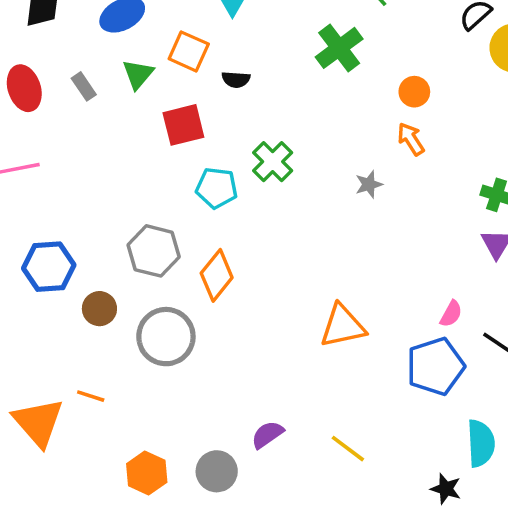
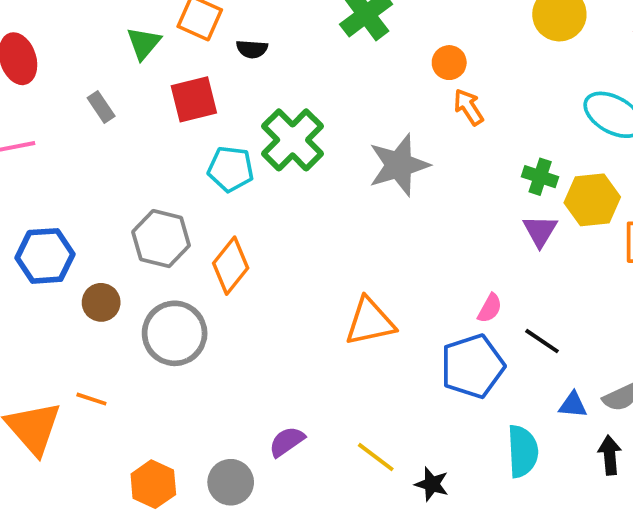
gray rectangle: (84, 86) -> (101, 107), moved
orange arrow: (411, 139) -> (469, 107), moved
green cross: (273, 162) -> (293, 140), size x1.4
gray star: (369, 184) -> (399, 165), size x2.0
black star: (446, 489) -> (432, 484), moved

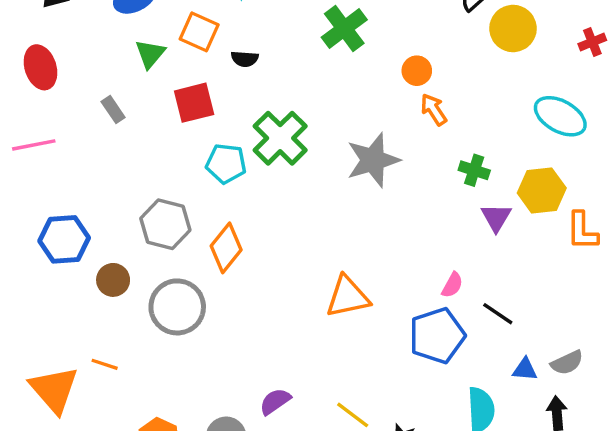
green cross: (540, 177) -> (474, 170), moved

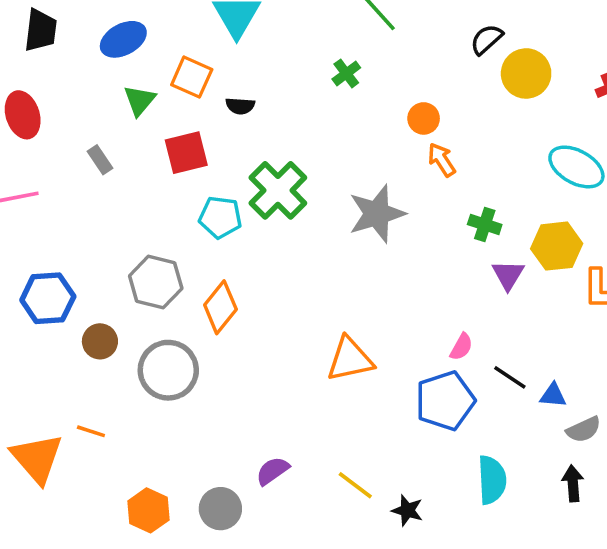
green cross: (344, 28) -> (346, 73), size x0.6
blue triangle: (525, 369) -> (553, 395), moved

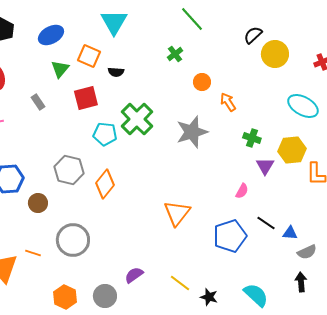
orange circle: (424, 118) -> (202, 82), moved
pink semicircle: (461, 347) -> (242, 191), moved
orange triangle: (350, 359) -> (177, 213), turned -40
gray circle: (168, 370) -> (73, 240), moved
cyan semicircle: (492, 480) -> (256, 295), moved, turned -44

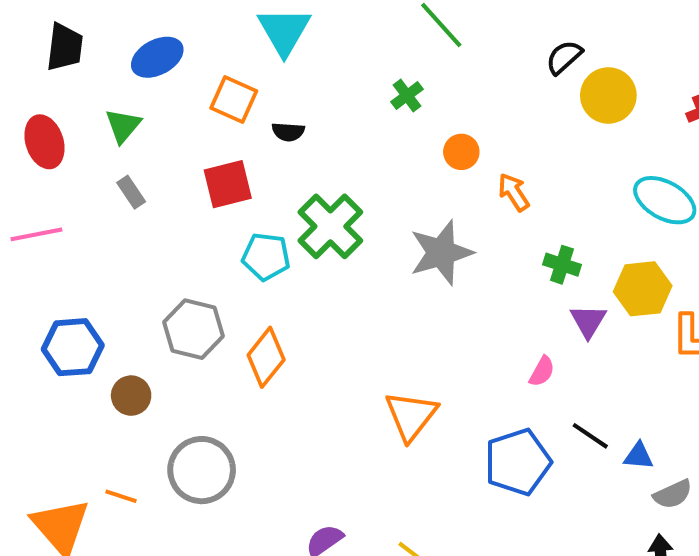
green triangle: (60, 69) -> (123, 126), moved

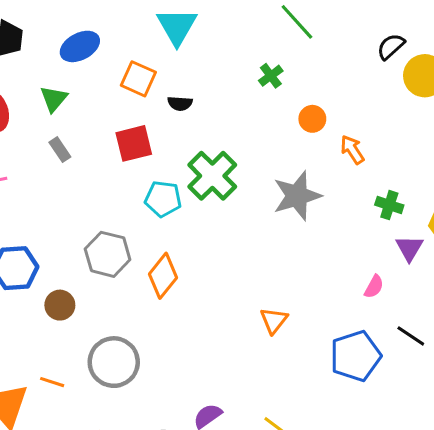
orange triangle: (411, 416) -> (274, 321), size x0.7

